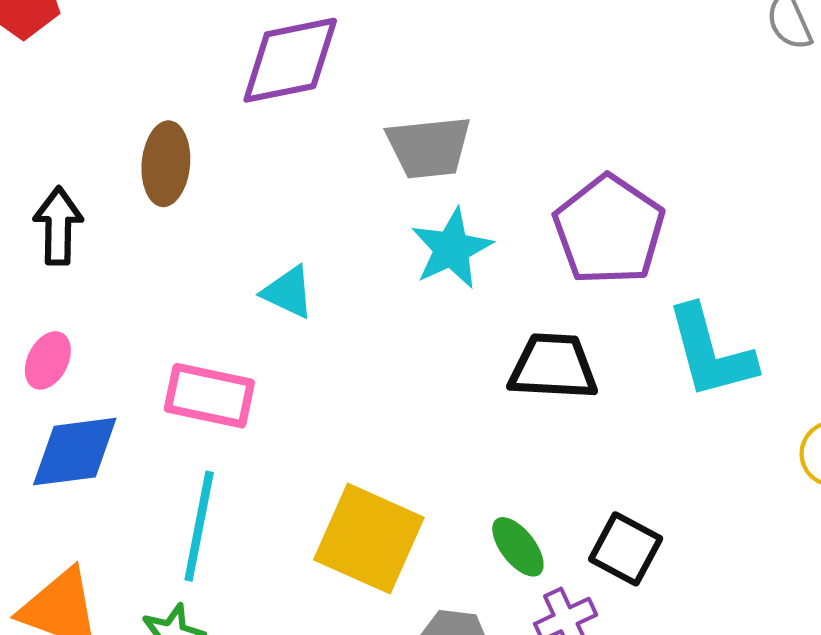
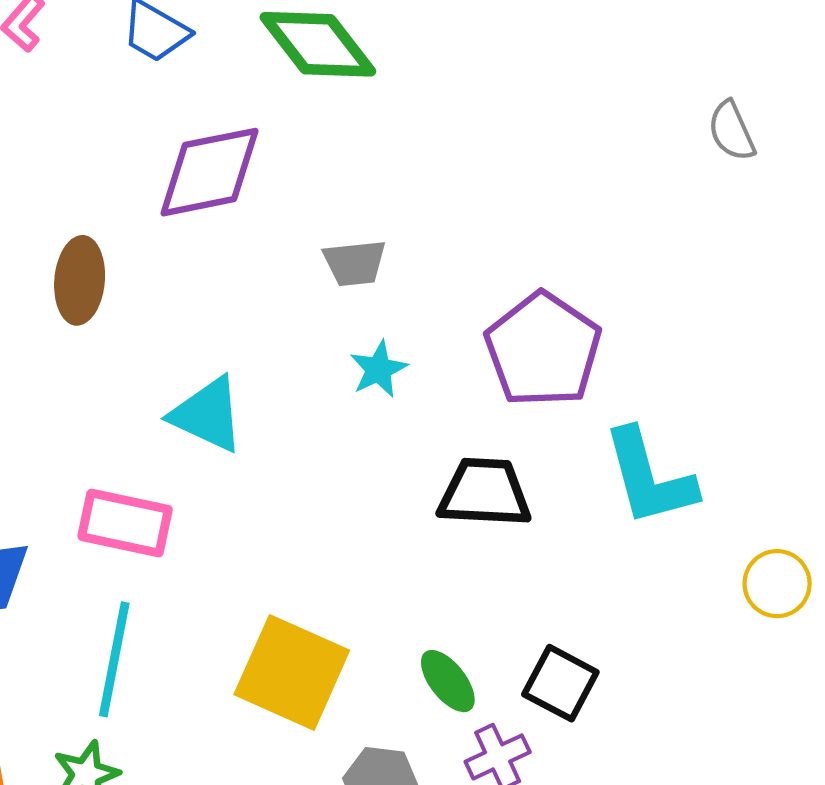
gray trapezoid: (429, 147) -> (355, 263), size x0.7
cyan star: (452, 249) -> (378, 369), size x0.7
cyan triangle: (288, 292) -> (207, 415), size x1.4

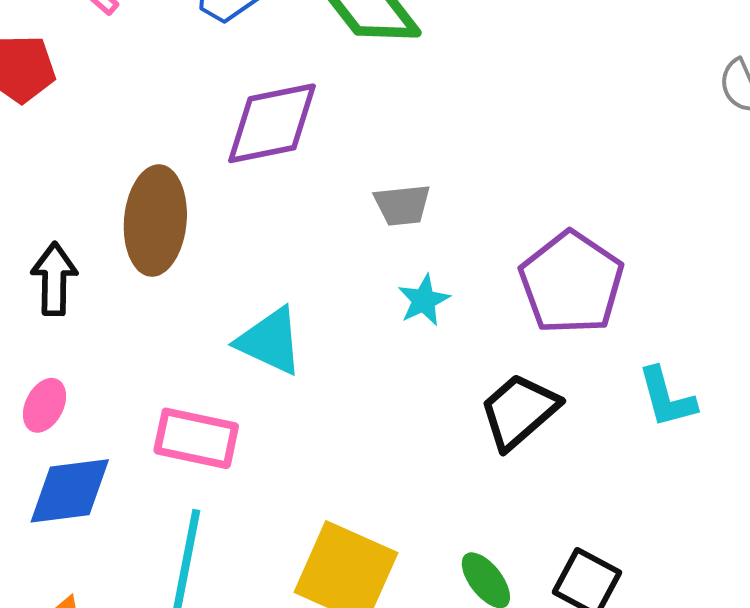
brown ellipse: (80, 280) -> (155, 221), size x1.4
cyan L-shape: (649, 477) -> (667, 397), size x0.7
black trapezoid: (485, 493) -> (519, 411), turned -44

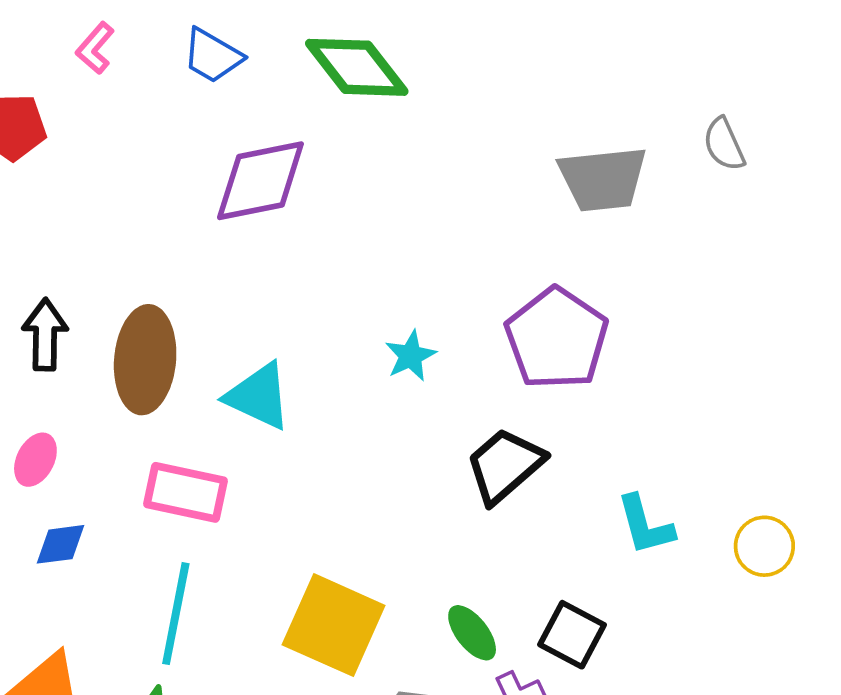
gray trapezoid: (402, 205) -> (603, 179), moved, size x1.6
brown ellipse: (155, 221) -> (145, 360), moved
cyan L-shape: (667, 397) -> (645, 525), moved
blue diamond: (70, 491) -> (60, 544), size x0.6

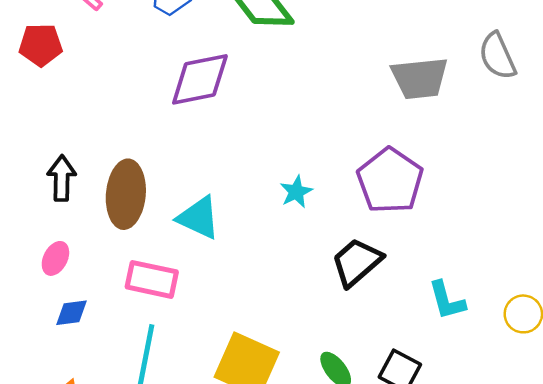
gray semicircle: (724, 144) -> (497, 56), size x1.4

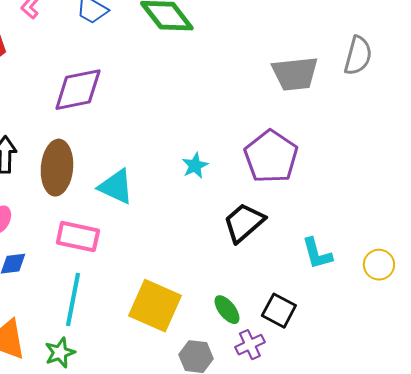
gray semicircle: (497, 56) -> (358, 56), turned -141
purple diamond: (200, 79) -> (78, 90), moved

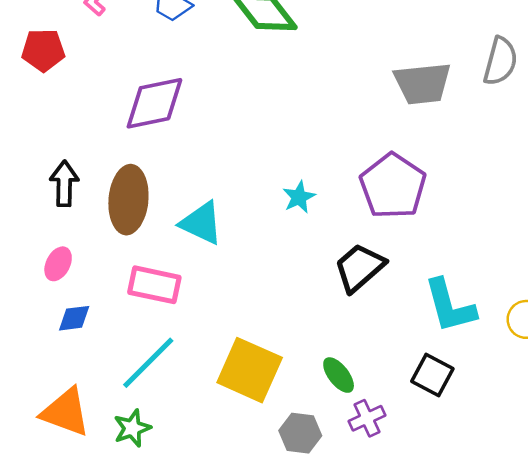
cyan L-shape: (317, 254) -> (450, 306), size x1.4
cyan line: (73, 300) -> (148, 363), turned 34
black square: (279, 311) -> (432, 375), moved

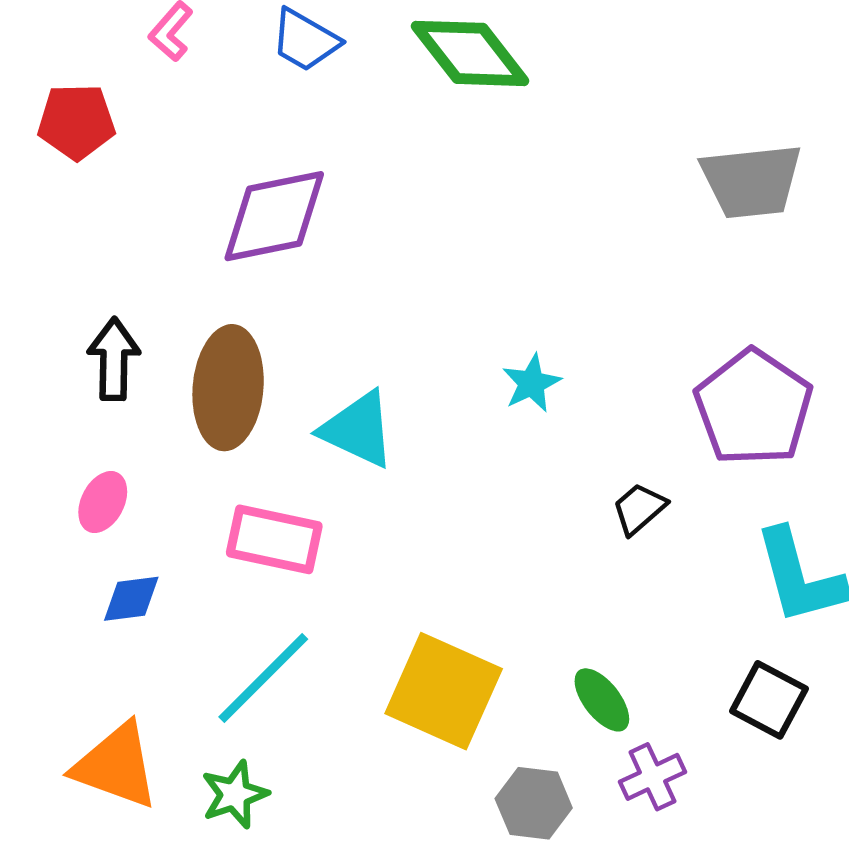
purple pentagon: (393, 186) -> (754, 407), moved
black trapezoid: (360, 268) -> (639, 509), size x0.6

